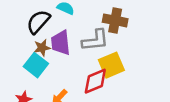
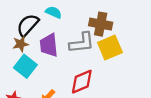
brown star: (42, 48) -> (21, 44), moved
yellow square: (111, 65) -> (110, 48), moved

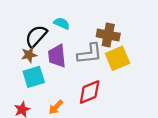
cyan square: (25, 66) -> (34, 77), turned 35

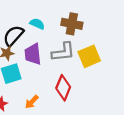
brown cross: (108, 35) -> (72, 24), moved
red diamond: (90, 92) -> (63, 88), turned -45

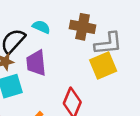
gray L-shape: (63, 52) -> (108, 44), moved

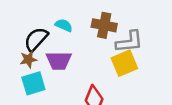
purple trapezoid: (36, 63) -> (59, 61), turned -84

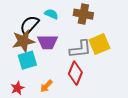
gray L-shape: (129, 42) -> (80, 49), moved
brown star: (28, 59) -> (23, 41), size x1.6

